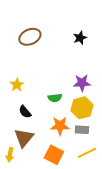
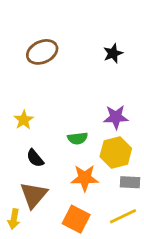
gray rectangle: (82, 130) -> (130, 182), moved

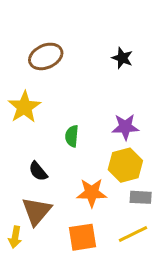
black star: (113, 53) -> (122, 58), turned -30
yellow star: (24, 120) -> (24, 107), moved, size x1.5
green semicircle: (78, 138) -> (72, 136), moved, turned 102
orange square: (76, 219) -> (82, 237), turned -36

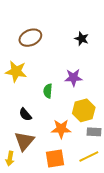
yellow star: (24, 107) -> (16, 71), turned -30
purple star: (125, 127) -> (73, 78), moved

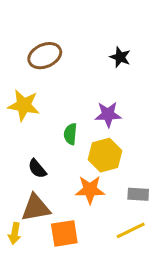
yellow hexagon: (84, 110) -> (105, 155), moved
brown triangle: (24, 141) -> (36, 208), turned 40
orange square: (55, 159) -> (64, 233), moved

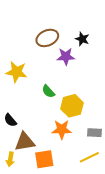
brown ellipse: (45, 56) -> (47, 38), moved
purple star: (108, 114) -> (66, 56), moved
green semicircle: (70, 134) -> (48, 91), turned -48
black semicircle: (37, 169) -> (10, 120), moved

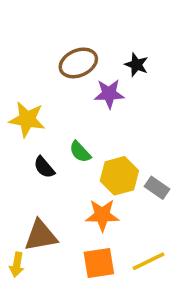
black semicircle: (10, 120) -> (44, 167), moved
gray rectangle: (95, 133) -> (157, 188), moved, turned 32
orange square: (44, 159) -> (99, 263), moved

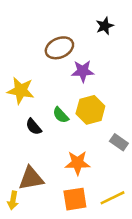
black star: (136, 65) -> (105, 26), moved, turned 30
yellow hexagon: (119, 176) -> (90, 110), moved

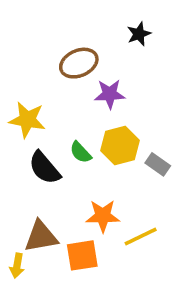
black semicircle: (34, 127) -> (44, 168), size x1.5
gray rectangle: (119, 142) -> (158, 164), moved
yellow line: (112, 198) -> (141, 237), moved
orange square: (75, 199) -> (82, 255), moved

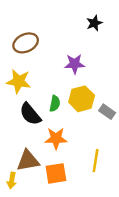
brown ellipse: (79, 63) -> (26, 43), moved
green semicircle: (81, 152) -> (55, 104), turned -126
orange star: (103, 216) -> (56, 138), moved
yellow line: (141, 237) -> (96, 161), turned -55

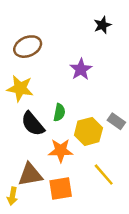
purple star: (75, 64) -> (81, 69), turned -30
yellow hexagon: (82, 99) -> (88, 131), moved
yellow line: (96, 161) -> (104, 175), turned -50

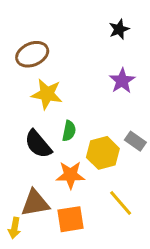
purple star: (81, 69) -> (122, 81), moved
yellow star: (20, 88) -> (47, 94), moved

